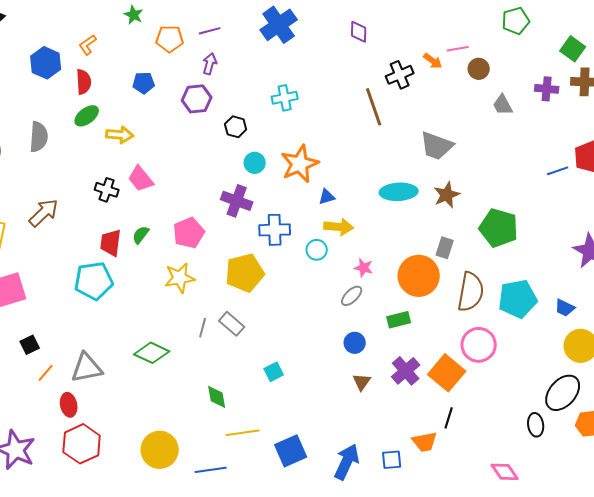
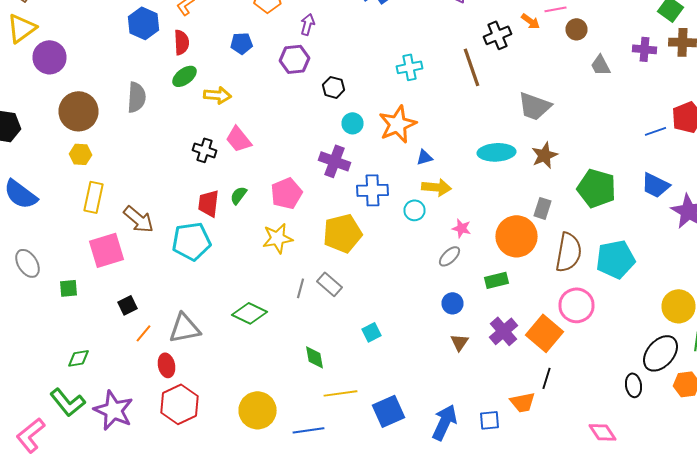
cyan cross: (285, 98) -> (410, 67), moved
brown arrow: (44, 213) -> (138, 219), moved, turned 84
blue trapezoid: (565, 308) -> (656, 185), moved, size x1.4

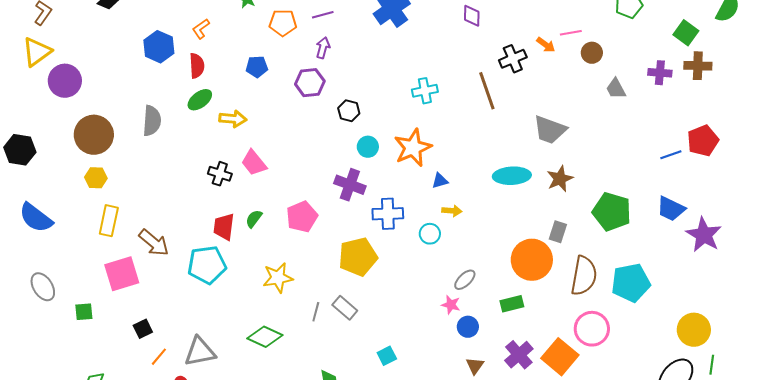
yellow arrow: (436, 187) -> (452, 211), size x0.7
pink star: (462, 228) -> (451, 305), moved
yellow star: (278, 238) -> (278, 278), moved

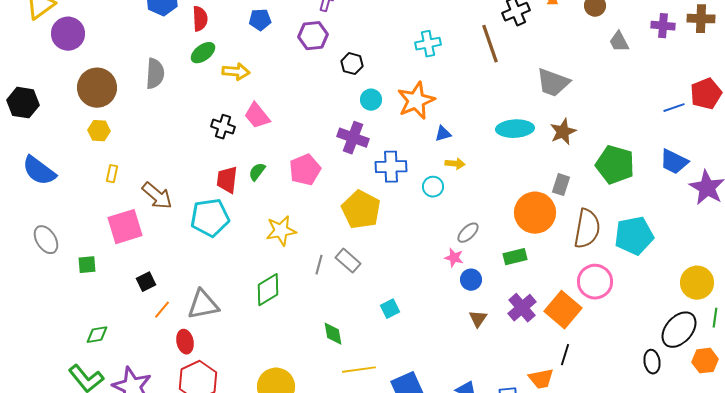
yellow rectangle: (109, 221) -> (112, 174), size x0.6
yellow pentagon: (358, 257) -> (361, 210), turned -30
green diamond: (265, 337) -> (268, 290), turned -56

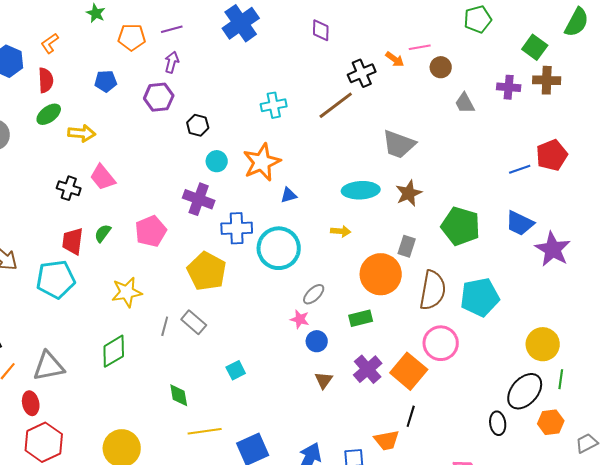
brown line: (490, 44) -> (336, 105), turned 72
yellow arrow: (455, 164) -> (341, 231), moved
cyan circle: (433, 187) -> (279, 248), size x2.0

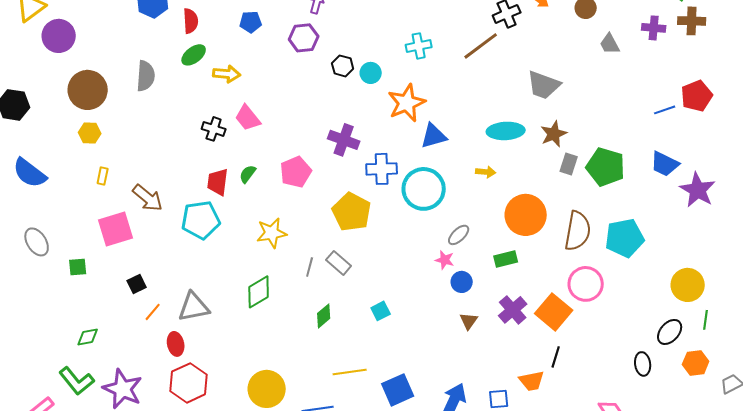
cyan circle: (217, 161) -> (371, 73), moved
blue triangle: (289, 195) -> (434, 136), size x1.6
gray rectangle: (407, 246) -> (569, 164), moved
black ellipse: (525, 391) -> (670, 332), size x0.7
green diamond: (179, 395) -> (324, 316), moved, turned 60

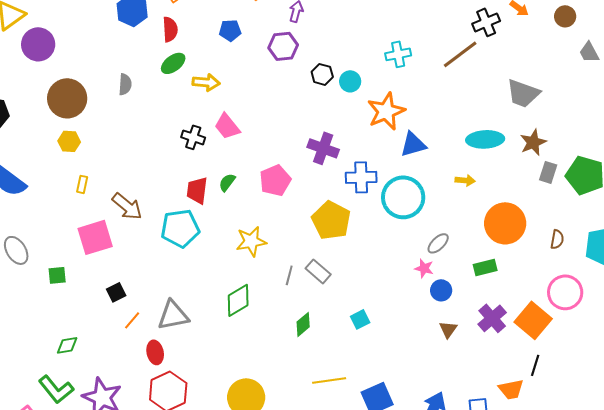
gray semicircle: (146, 76) -> (125, 84), size x0.7
brown semicircle: (578, 231) -> (557, 239), size x0.5

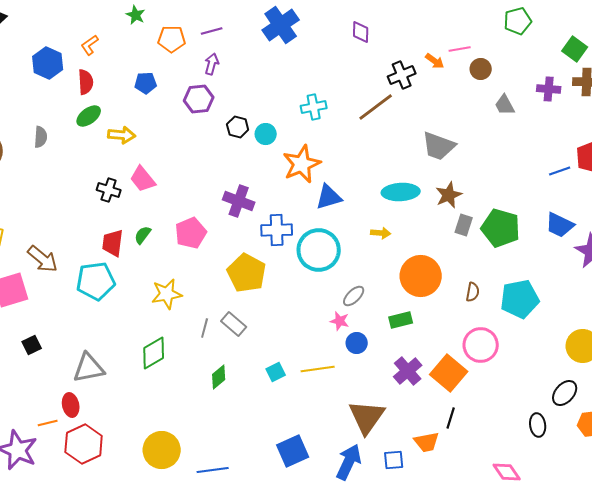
orange line: (132, 320) -> (48, 423), moved, turned 36
brown triangle: (448, 329) -> (367, 417), moved, size x2.0
yellow line: (329, 380) -> (318, 369), moved

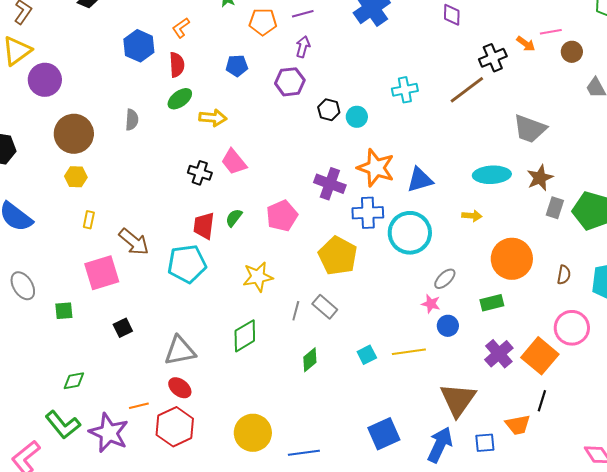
orange star: (302, 164) -> (376, 168), moved, turned -30
red ellipse: (71, 405) -> (180, 388), moved, turned -40

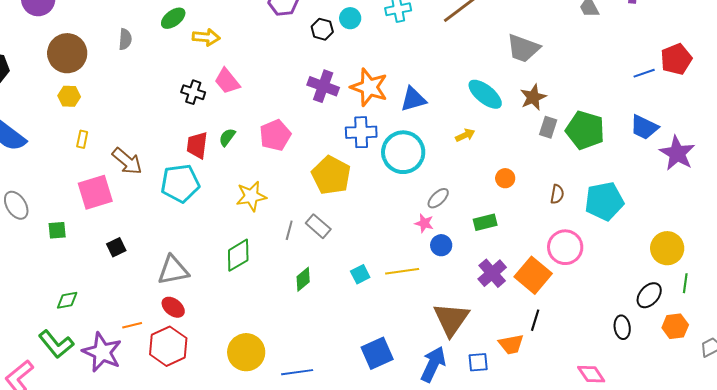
cyan circle: (357, 117) -> (350, 18), moved
cyan ellipse: (492, 175) -> (485, 94), turned 42
purple cross: (330, 184) -> (323, 86), moved
yellow arrow: (472, 216) -> (465, 135), turned -30
orange circle: (512, 259) -> (505, 178), size x0.5

